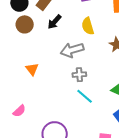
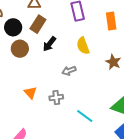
gray arrow: (72, 50) -> (69, 71), size x0.6
gray cross: (79, 75) -> (56, 97), moved

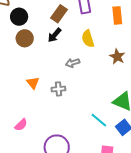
brown rectangle: (38, 24) -> (59, 14), moved
cyan line: (85, 116) -> (99, 120), moved

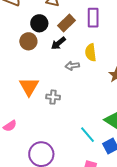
black circle: (19, 17) -> (39, 23), moved
gray arrow: (73, 63) -> (72, 66), moved
orange triangle: (33, 83) -> (29, 87), size x1.5

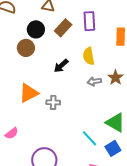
black arrow: (58, 43) -> (61, 66), moved
gray arrow: (72, 66) -> (94, 81), moved
orange triangle: (29, 87) -> (29, 93), turned 35

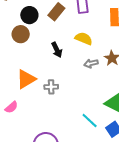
yellow semicircle: (89, 56) -> (84, 39), turned 126
black arrow: (61, 66) -> (57, 50), turned -70
pink semicircle: (12, 133) -> (11, 107), moved

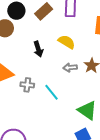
cyan line: (90, 120) -> (52, 92), moved

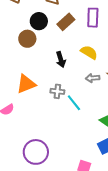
gray cross: (27, 85) -> (57, 91), moved

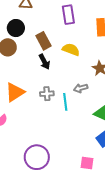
brown rectangle: (66, 22) -> (43, 41), moved, turned -66
gray arrow: (93, 78) -> (81, 88), moved
cyan line: (74, 103) -> (65, 102), turned 42

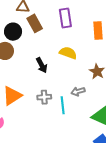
brown rectangle: (43, 41) -> (35, 23), moved

